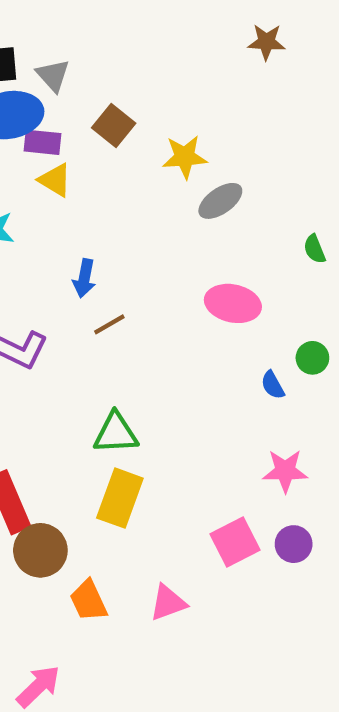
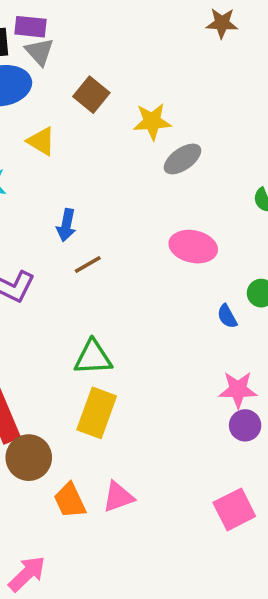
purple rectangle: (42, 142) -> (31, 27), moved
pink square: (235, 542) -> (234, 509), moved
purple circle: (294, 544) -> (245, 425), moved
pink triangle: (168, 603) -> (118, 497), moved

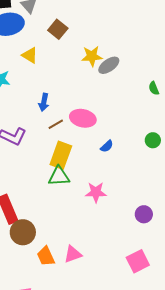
yellow star: (152, 121) -> (92, 56), moved
pink ellipse: (193, 247) -> (83, 118), moved
blue semicircle: (227, 316) -> (107, 146), moved, turned -104
pink star: (238, 390) -> (96, 192), moved
yellow rectangle: (97, 413) -> (61, 155), moved

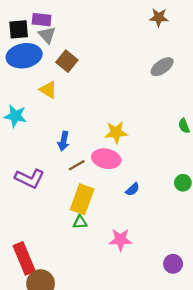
brown square: (58, 29) -> (67, 61), moved
yellow star: (92, 56) -> (116, 132), moved
gray ellipse: (109, 65) -> (162, 67), moved
green triangle: (59, 176) -> (80, 222), size x0.6

